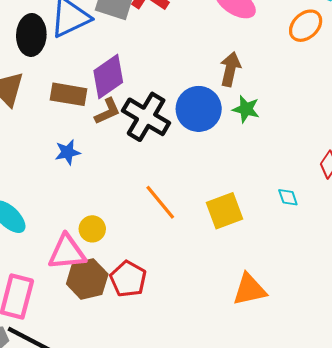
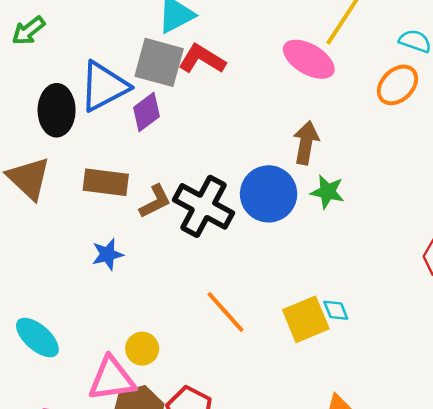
purple diamond: (108, 77) -> (146, 112), moved, size x0.7
cyan diamond: (288, 197) -> (336, 310), moved

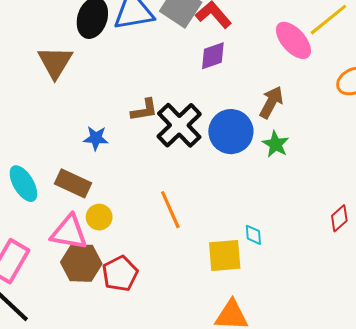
purple diamond: (146, 112) -> (213, 56), moved
brown rectangle: (106, 182) -> (73, 183), moved
yellow square: (306, 319) -> (225, 256), moved

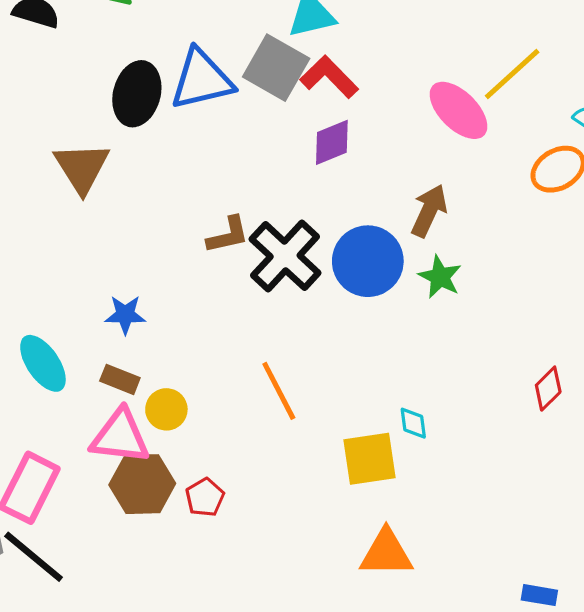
blue star: (96, 138) -> (125, 315), moved
brown rectangle: (73, 183) -> (120, 379), moved, size x0.7
red pentagon: (120, 274) -> (205, 497), size x0.7

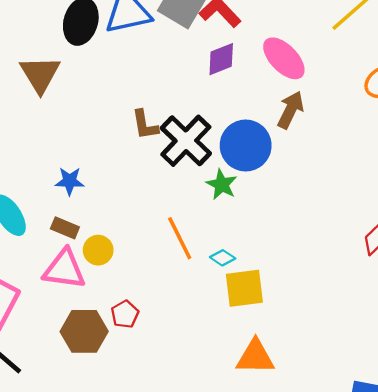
pink ellipse: (459, 110) -> (284, 58), moved
brown L-shape: (228, 235) -> (145, 125), turned 92
green star: (440, 277) -> (222, 184), moved
cyan diamond: (413, 423) -> (223, 258), moved, turned -50
brown hexagon: (142, 484) -> (84, 331), moved

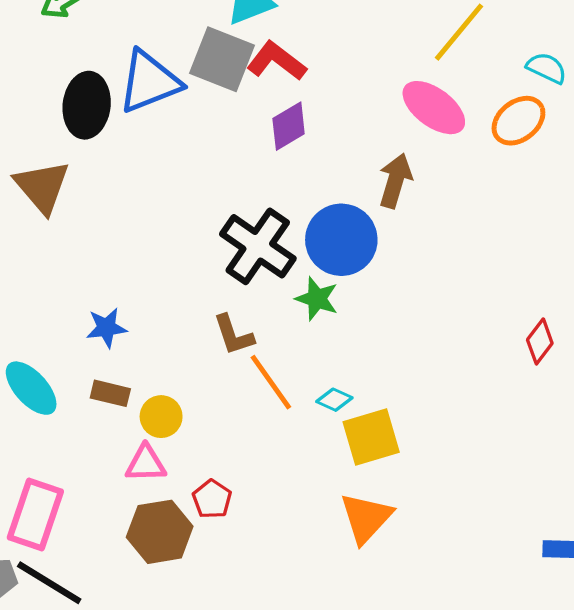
pink ellipse: (284, 58) -> (434, 108), moved
brown L-shape: (145, 125) -> (234, 335), moved
pink triangle: (64, 269) -> (146, 464), moved, size x0.7
orange triangle: (255, 357) -> (366, 518), moved, turned -39

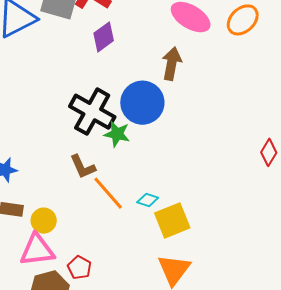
green star: (317, 299) -> (117, 134), moved
pink triangle: (146, 464) -> (37, 250), size x1.4

